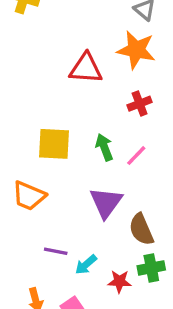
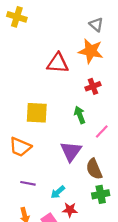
green arrow: (104, 147) -> (80, 115), moved
pink line: (136, 156) -> (102, 132), moved
purple line: (56, 251) -> (28, 183), moved
red star: (119, 281) -> (70, 210), moved

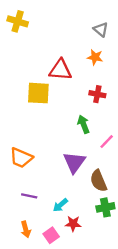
orange star: (91, 51) -> (95, 57), size x0.6
red cross: (93, 86) -> (97, 94), turned 32
yellow square: (37, 113) -> (38, 93), moved

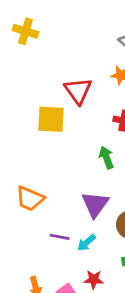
red triangle: (60, 70) -> (78, 91), turned 50
purple line: (29, 196) -> (60, 237), moved
cyan arrow: (60, 205) -> (87, 243), moved

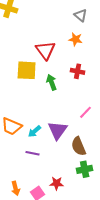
green arrow: (106, 157) -> (52, 82), moved
cyan arrow: (87, 243) -> (35, 131), moved

